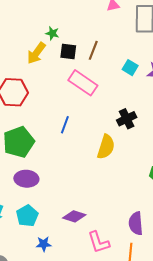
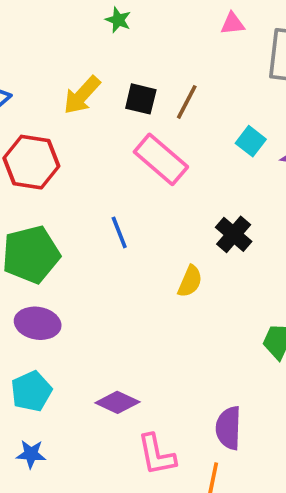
green star: (52, 33) -> (118, 20), moved
black cross: (127, 119) -> (234, 234), turned -30
blue line: (65, 125) -> (119, 232), turned -48
yellow semicircle: (106, 147) -> (190, 281), size x0.7
blue star: (44, 244) -> (31, 454), moved

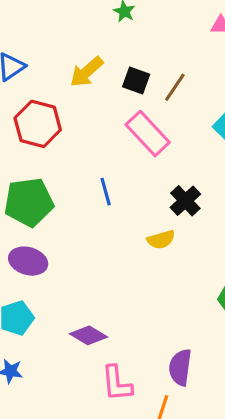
black cross: (234, 234) -> (185, 201), moved
yellow semicircle: (190, 281) -> (161, 240), turned 44

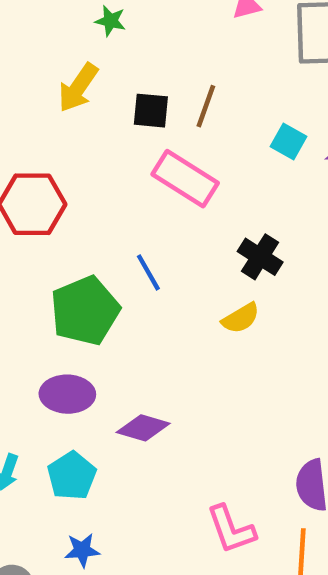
yellow arrow: (87, 72) -> (78, 88), moved
green pentagon: (29, 202) -> (85, 311), moved
purple diamond: (88, 335) -> (143, 428), moved

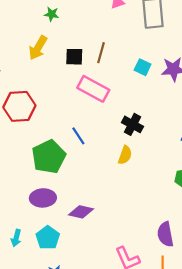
yellow semicircle: (241, 318) -> (125, 155), turned -36

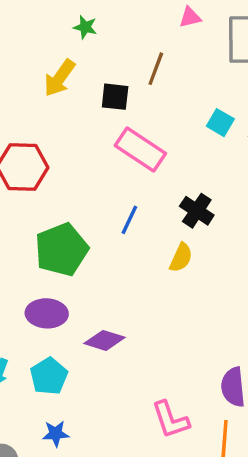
brown line: (101, 53) -> (156, 69), moved
blue line: (78, 136) -> (129, 220), moved, turned 54

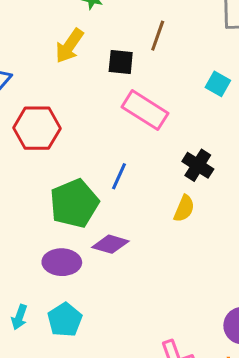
blue line: (129, 220) -> (119, 176), moved
purple diamond: (104, 340) -> (110, 244), moved

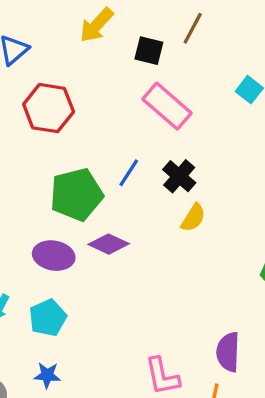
black cross: (198, 165) -> (179, 176), moved

